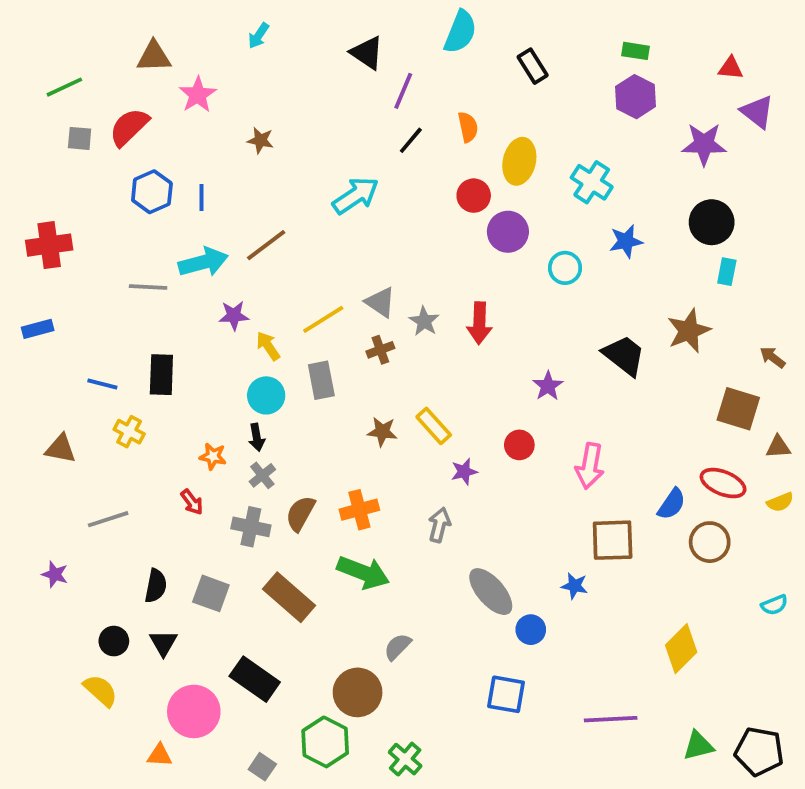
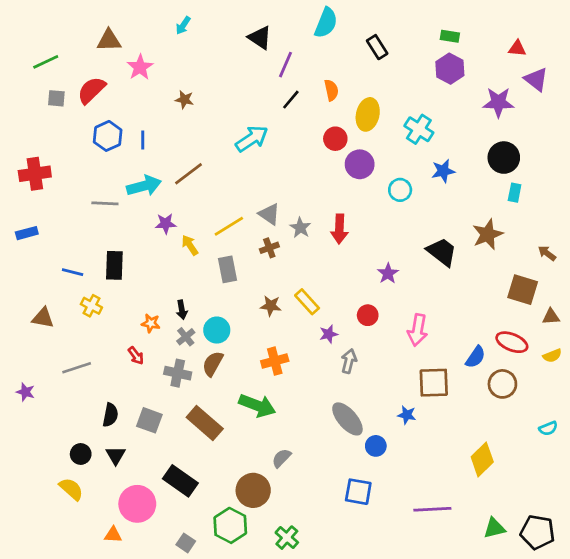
cyan circle: (266, 395) -> (217, 330), moved
orange cross: (359, 510) -> (275, 361), moved
gray arrow: (439, 525) -> (349, 361), moved
purple star: (55, 574) -> (25, 392), moved

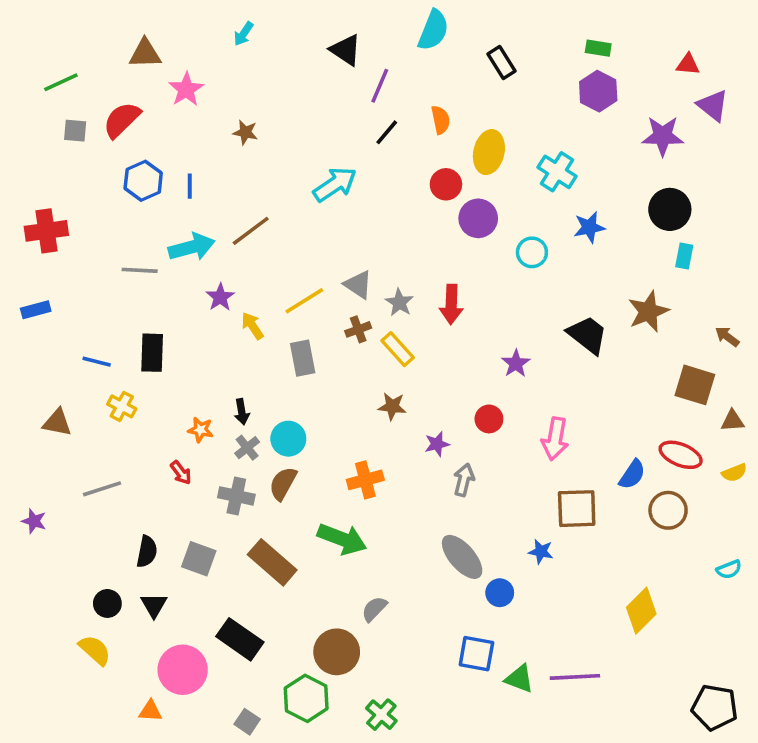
purple star: (166, 224) -> (220, 297), turned -30
yellow rectangle: (307, 302) -> (398, 349), moved
brown star: (271, 306) -> (392, 406), moved
green triangle: (494, 528) -> (519, 679), moved, turned 35

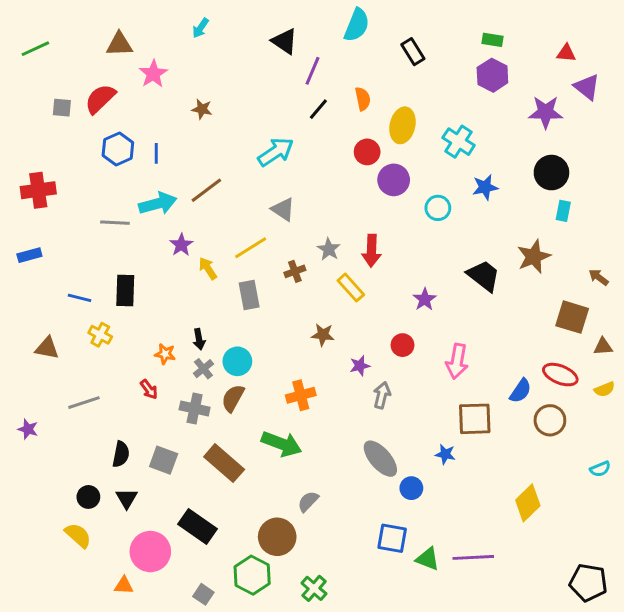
green line: (61, 82) -> (35, 49), moved
gray triangle: (358, 285) -> (283, 209), moved
yellow rectangle: (398, 349) -> (351, 288), moved

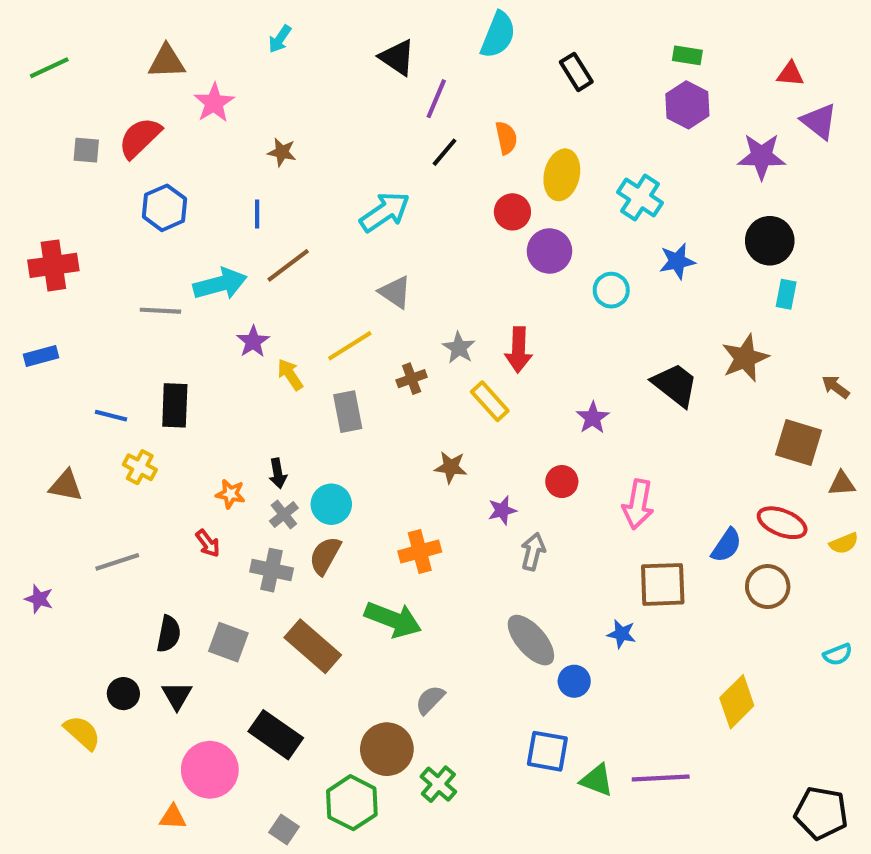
blue line: (156, 153) -> (257, 214), moved
yellow semicircle: (78, 535) -> (82, 733), moved
green cross: (314, 588) -> (438, 784), moved

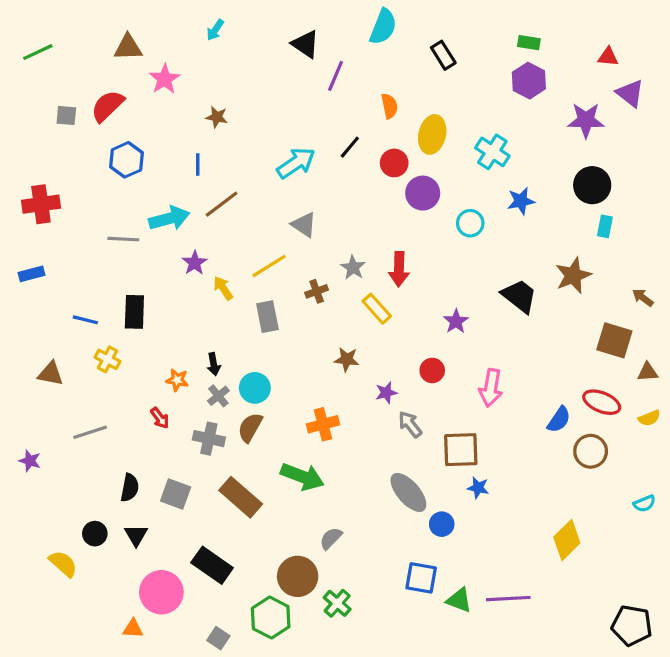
black line: (444, 152) -> (350, 147), moved
gray arrow: (533, 552) -> (410, 424), turned -52
brown square: (663, 584) -> (461, 450), moved

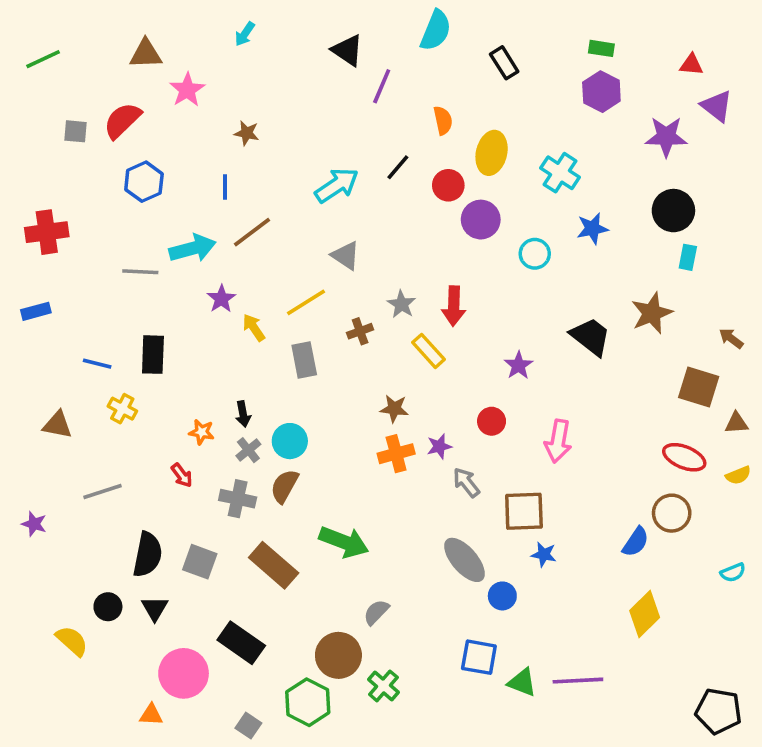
blue semicircle: (559, 420) -> (636, 542), moved
orange cross: (323, 424) -> (396, 454), moved
black semicircle: (130, 488) -> (148, 555), size x1.4

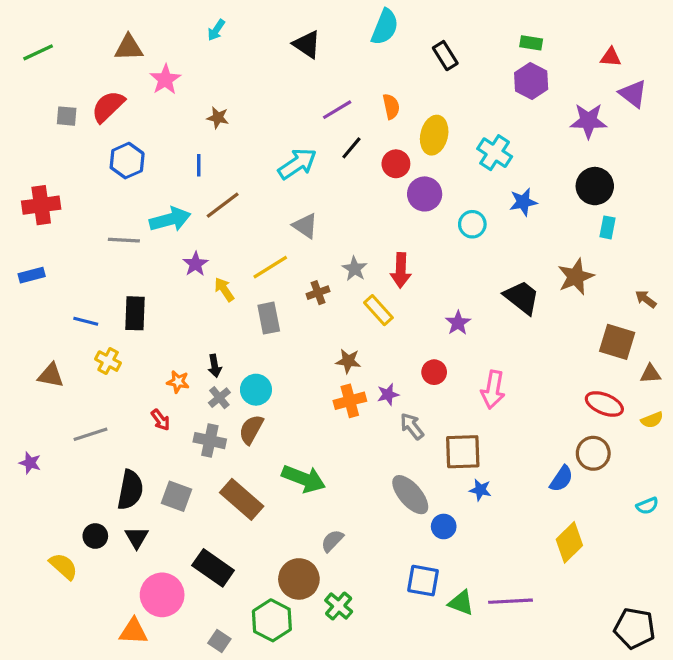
purple line: (382, 86) -> (337, 110), moved, turned 36
orange triangle: (151, 715) -> (133, 631), size x1.4

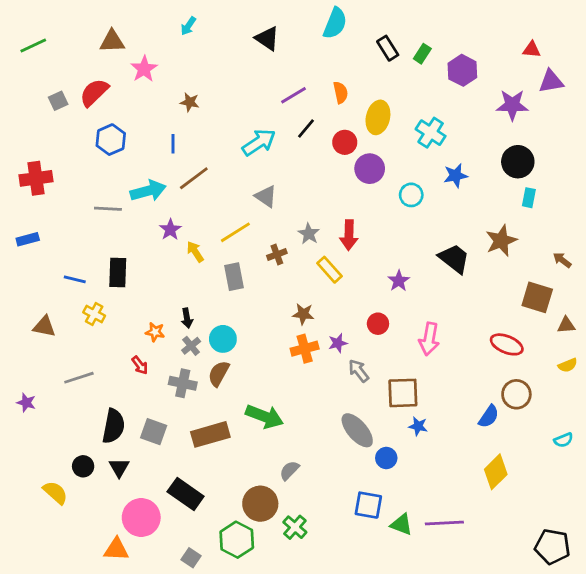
green rectangle: (531, 43) -> (422, 54), moved, turned -66
purple triangle: (633, 94) -> (551, 81), turned -48
gray square: (67, 116) -> (58, 101), turned -30
red ellipse: (604, 404) -> (507, 344), moved
brown rectangle: (242, 499) -> (210, 434), turned -57

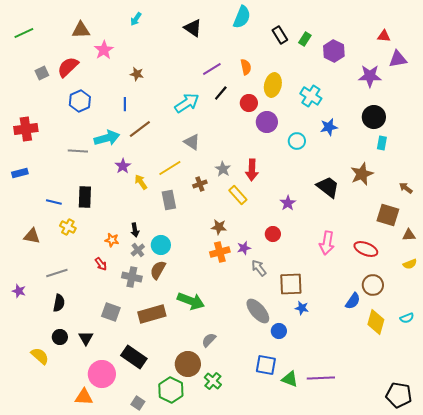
pink arrow: (429, 339) -> (327, 243), moved
black semicircle: (114, 426) -> (59, 303), moved, size x0.7
yellow diamond: (496, 472) -> (376, 322), moved, turned -30

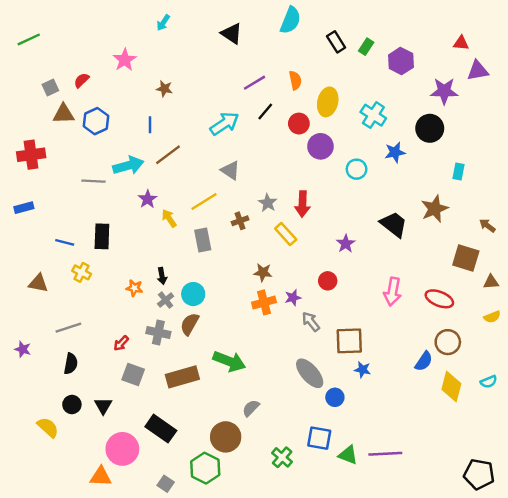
brown triangle: (81, 30) -> (64, 114), moved
red semicircle: (68, 67) -> (82, 80), size x0.6
black circle: (374, 117) -> (430, 128), moved
red arrow: (101, 264) -> (121, 343), moved, turned 80
green cross: (213, 381) -> (282, 457), moved

